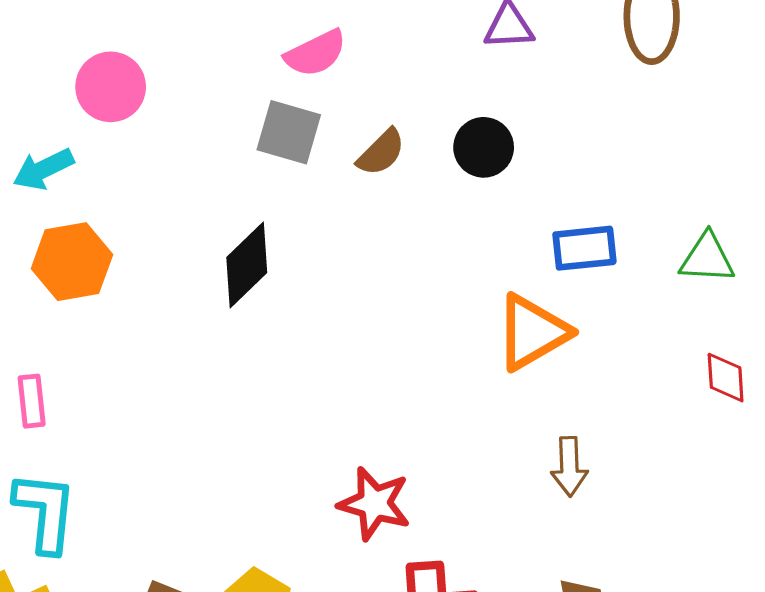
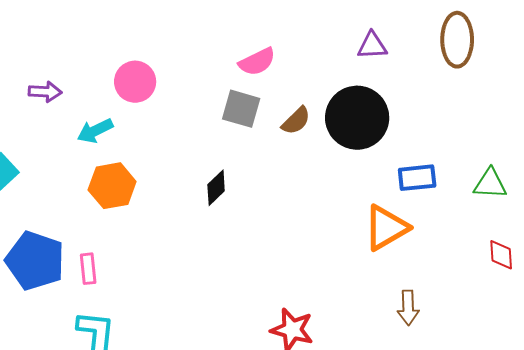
black circle: (484, 147) -> (357, 118), size x1.8
black diamond: (247, 265) -> (216, 188), size x0.7

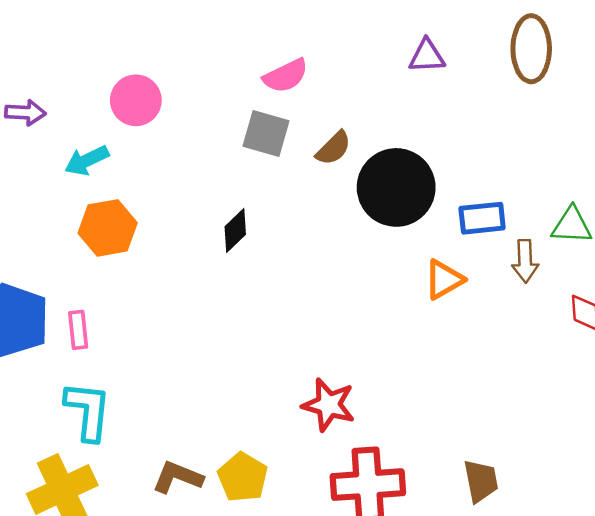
black circle: (357, 118) -> (396, 187), moved
orange triangle: (386, 228) -> (444, 280), size x0.7
brown arrow: (408, 308) -> (525, 261), moved

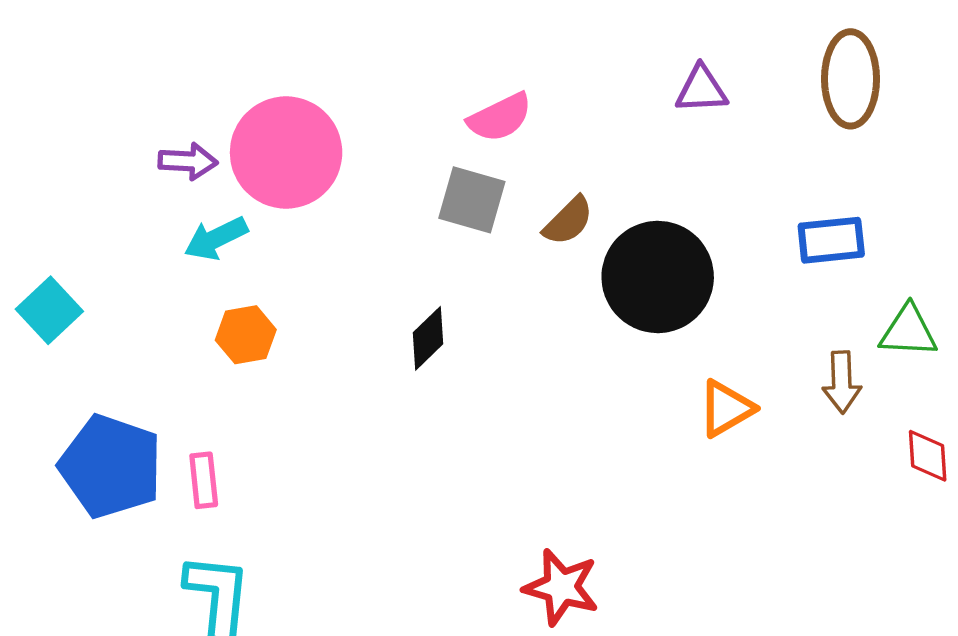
pink circle: (136, 100) -> (286, 153), size x1.5
purple arrow: (25, 113) -> (188, 161), moved
blue rectangle: (482, 218) -> (831, 240), moved
orange hexagon: (108, 228) -> (246, 335), size x0.7

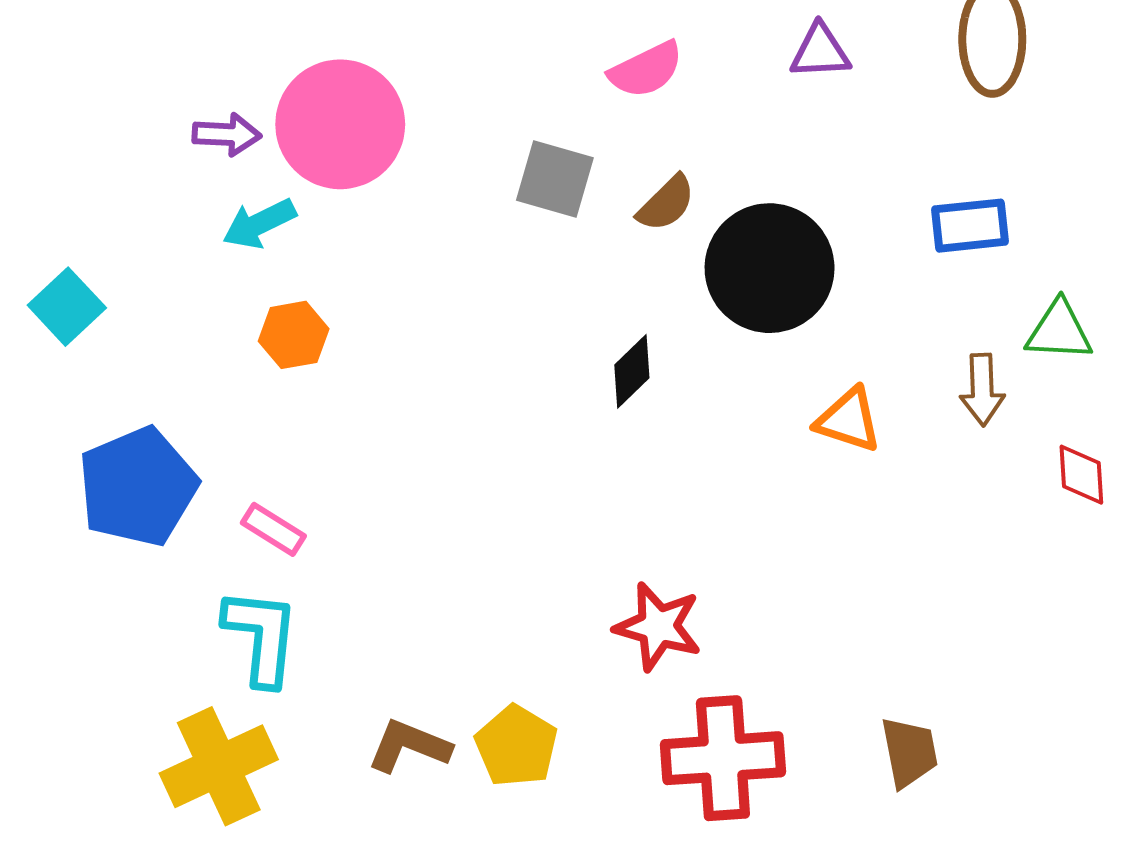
pink semicircle: (500, 117) -> (646, 70), moved
black diamond: (428, 338) -> (632, 371), moved
orange triangle: (726, 408) -> (849, 420), turned 48
blue pentagon: (111, 466) -> (138, 487), turned 30
pink rectangle: (204, 480) -> (273, 529), moved, turned -52

